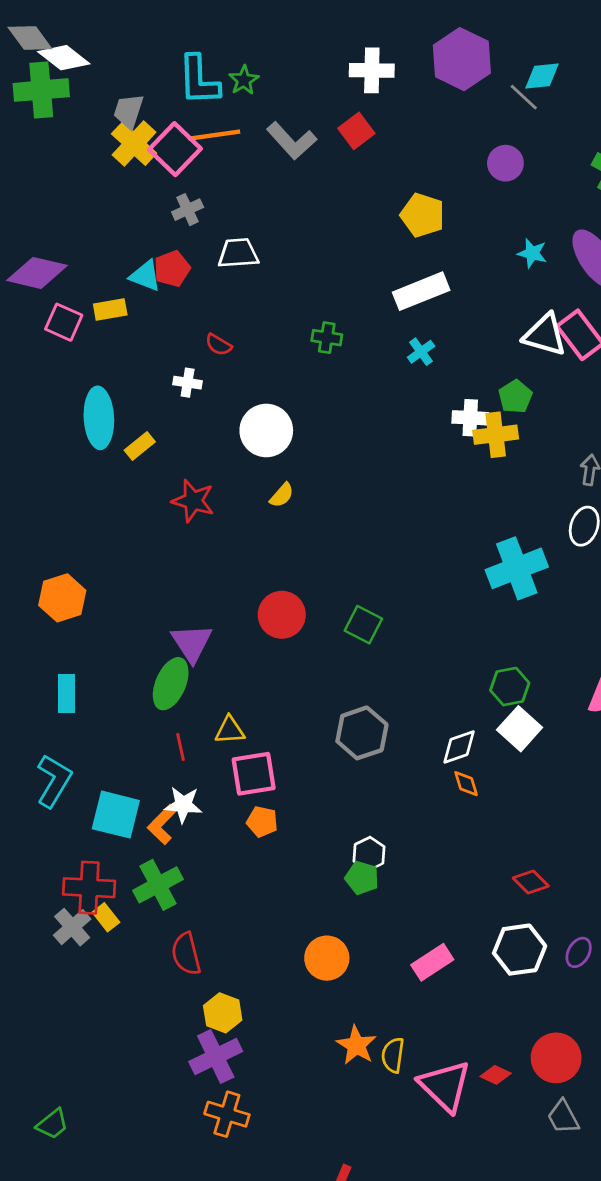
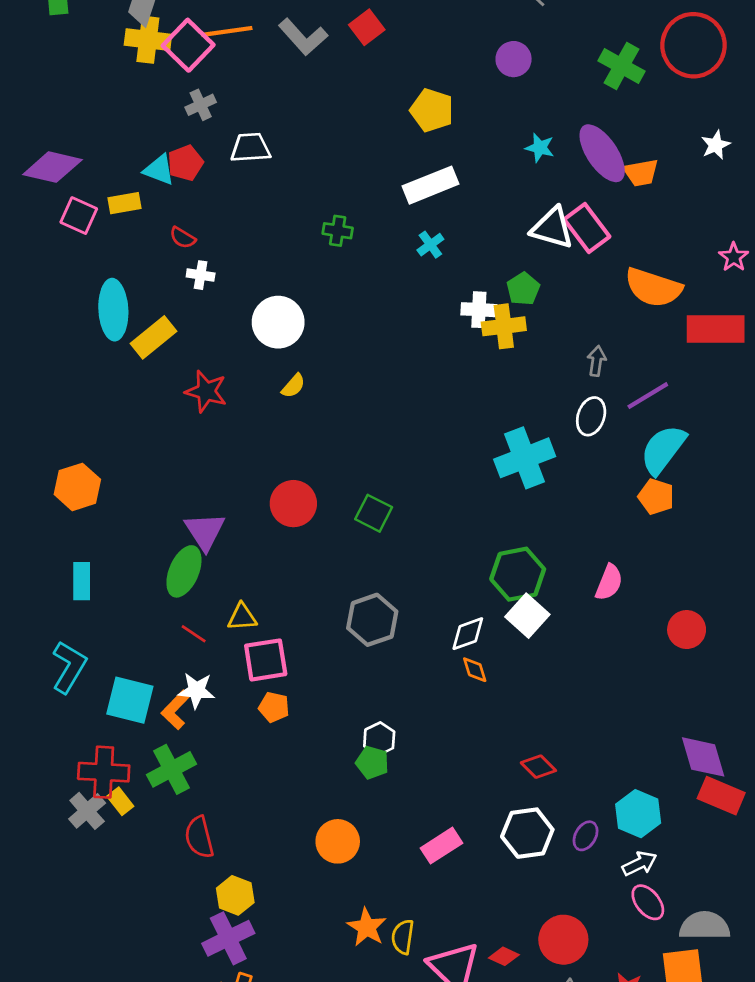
yellow cross: (134, 143) -> (148, 40), turned -36
red semicircle: (218, 345) -> (183, 238), moved
yellow rectangle: (140, 446) -> (154, 337), size x1.5
green hexagon: (510, 687) -> (518, 574), size x1.4
red line: (180, 747) -> (194, 634), turned -44

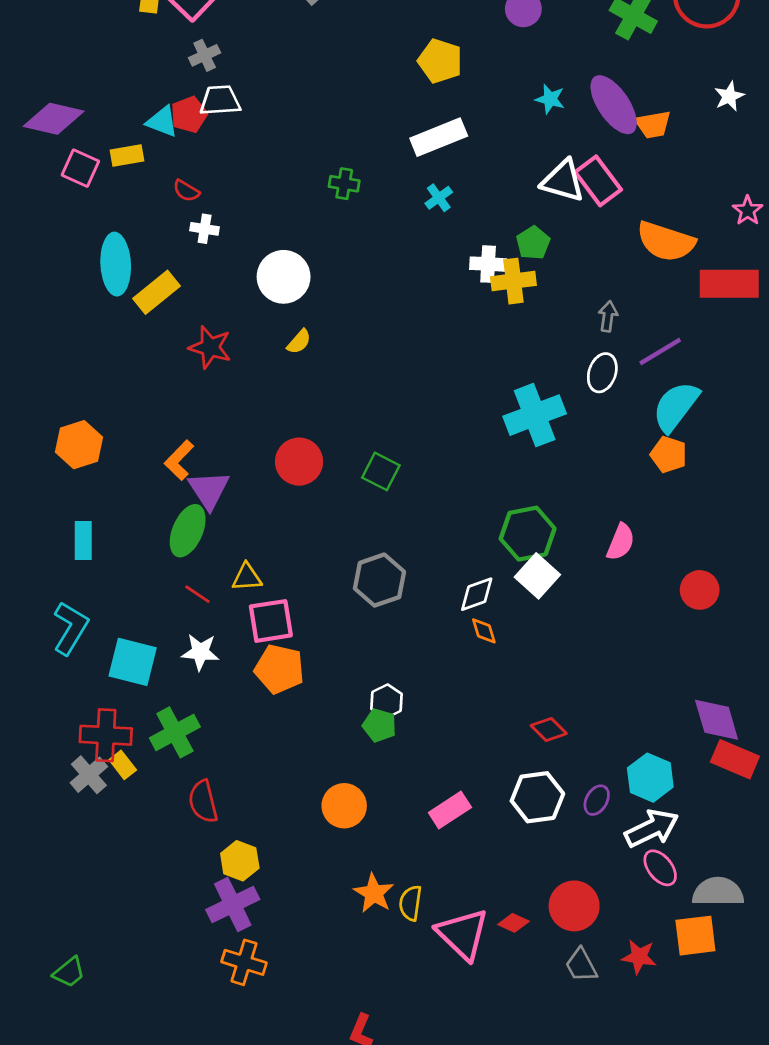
white trapezoid: (250, 148) -> (220, 100), moved
orange pentagon: (274, 707) -> (279, 669), size x1.6
orange L-shape: (176, 710) -> (179, 460), moved
white arrow: (640, 864) -> (652, 828), size x1.5

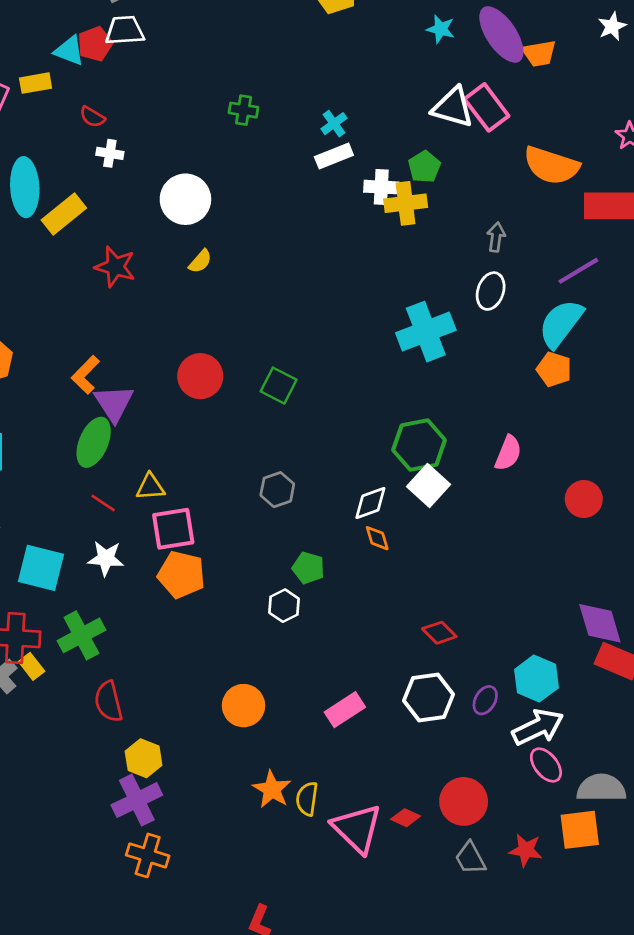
white rectangle: (439, 137) -> (334, 156), moved, size x0.7
purple line: (660, 352) -> (578, 271), moved
gray hexagon: (379, 580) -> (277, 490), size x0.7
green pentagon: (379, 725) -> (308, 568), moved

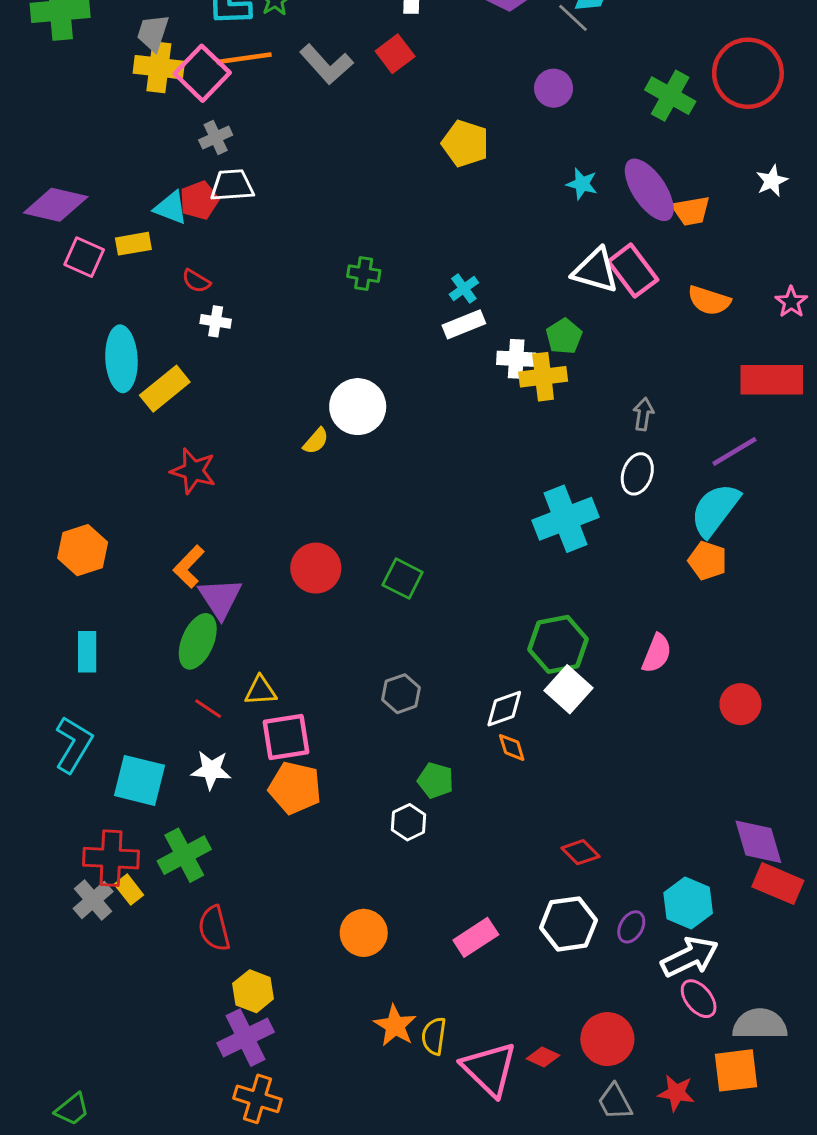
orange semicircle: (551, 165) -> (709, 300), moved, size x0.7
white circle: (185, 199) -> (358, 407), moved
red star: (115, 267) -> (193, 471), moved

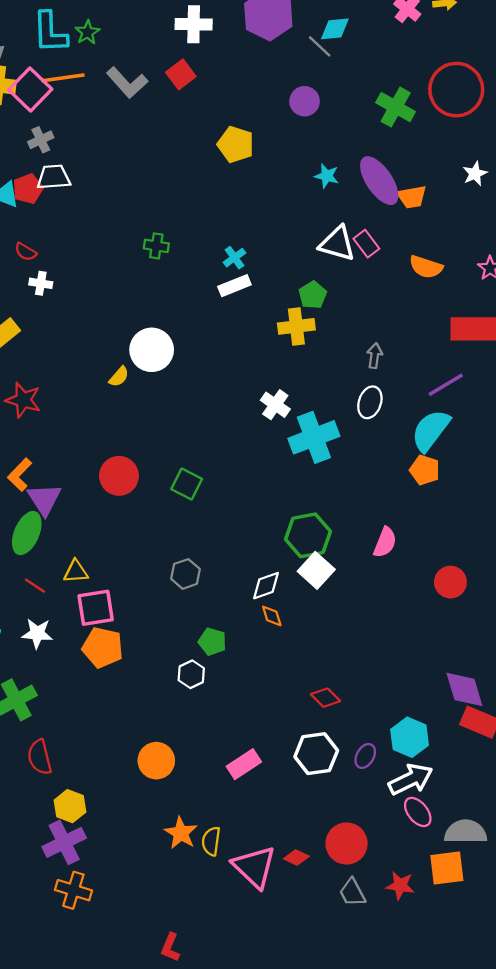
pink rectangle: (633, 271) -> (366, 244), size x0.7
white cross: (516, 359) -> (275, 405), moved, turned 32

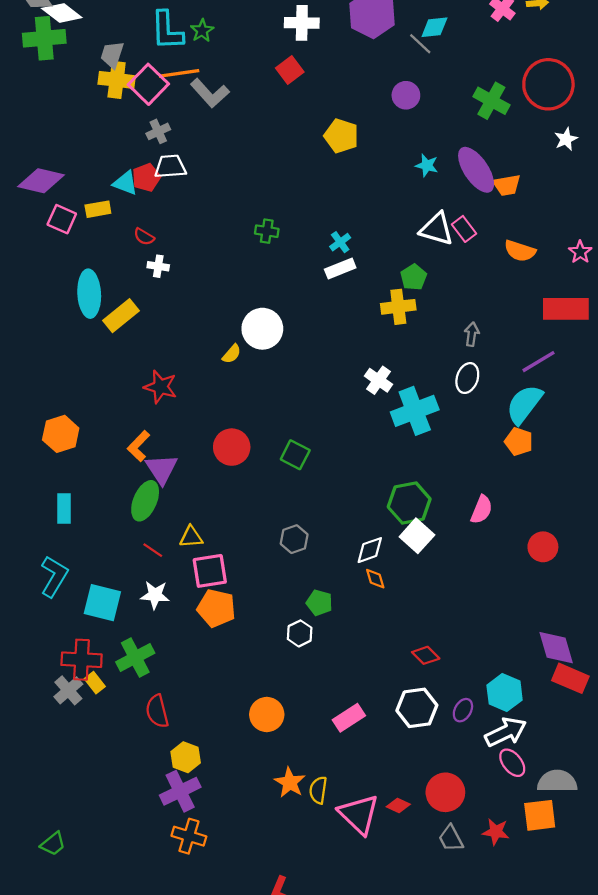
gray L-shape: (127, 83) -> (210, 93), moved
white star: (475, 174) -> (566, 139), moved
red star: (23, 400) -> (160, 387), moved

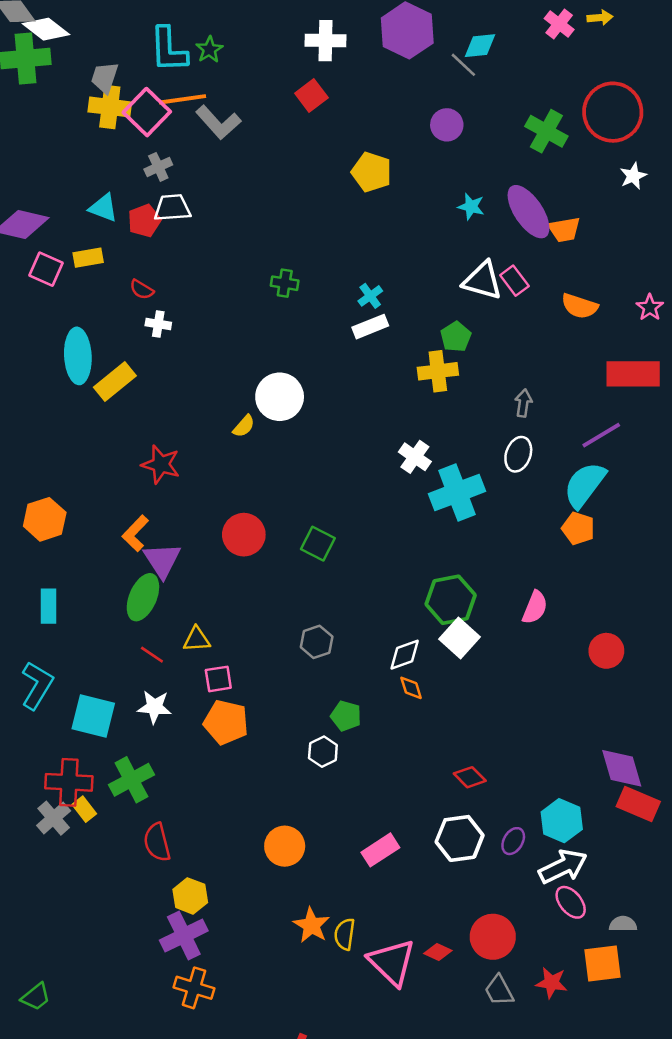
cyan triangle: (125, 183) -> (103, 208), moved
pink square: (210, 571) -> (218, 679), size x0.7
gray semicircle: (557, 781) -> (623, 924), size x0.6

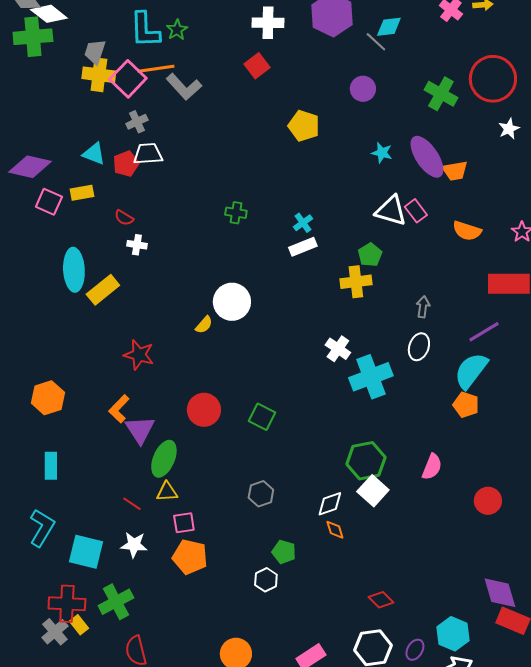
green ellipse: (143, 597) -> (164, 459), moved

